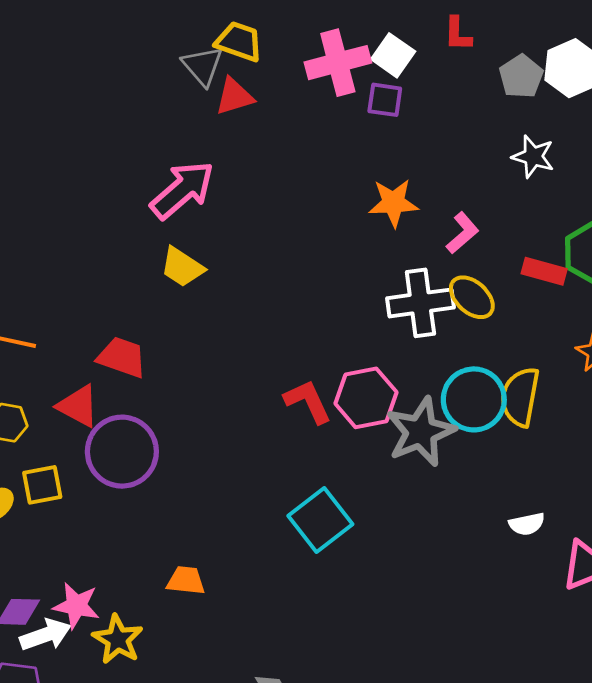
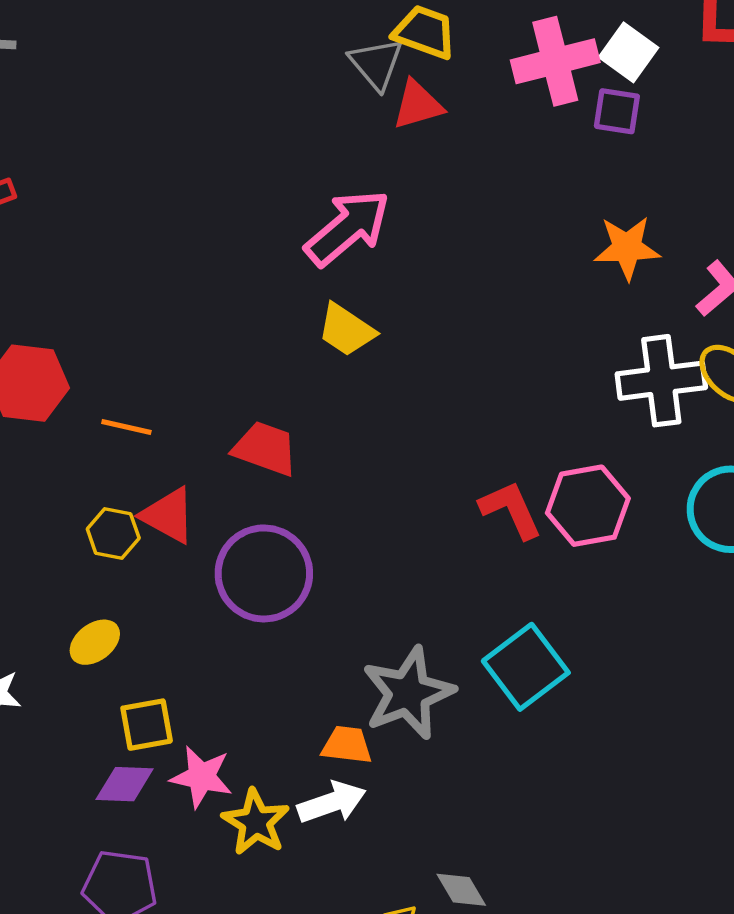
red triangle: (78, 406) -> (168, 515), moved
gray star: (421, 432) -> (408, 693), moved
yellow square: (42, 485) -> (147, 725), moved
white arrow: (46, 635) -> (332, 802), moved

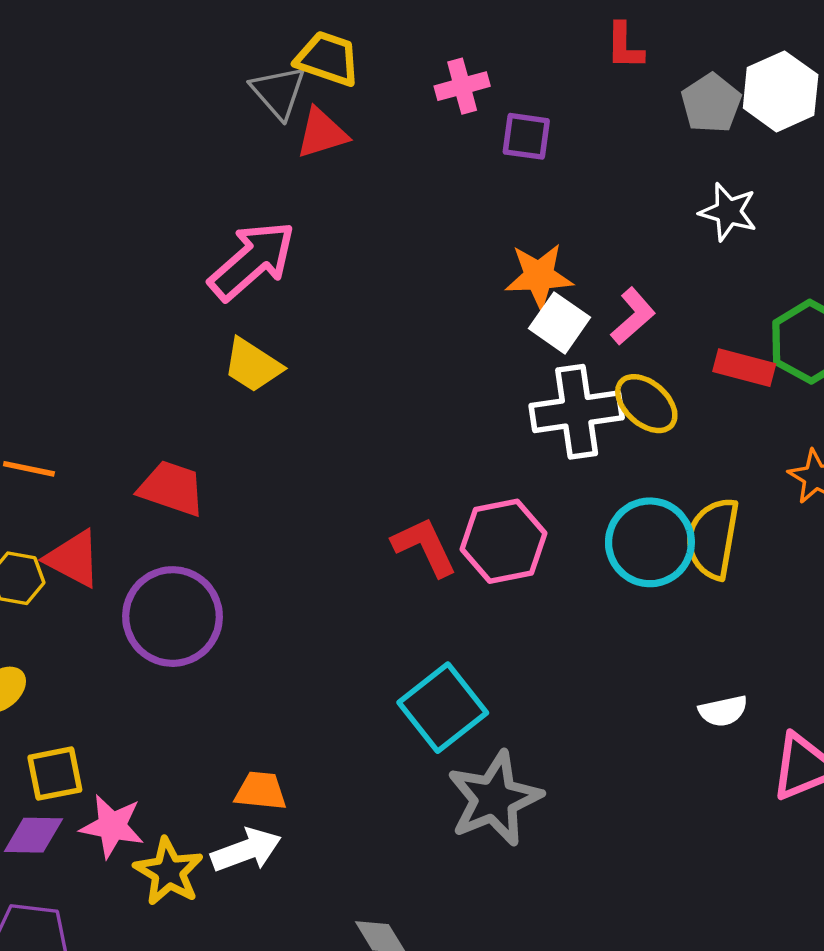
white square: (628, 52) -> (560, 323), moved
pink cross: (555, 61) -> (462, 86), size x0.6
gray star: (408, 693) -> (494, 799), moved

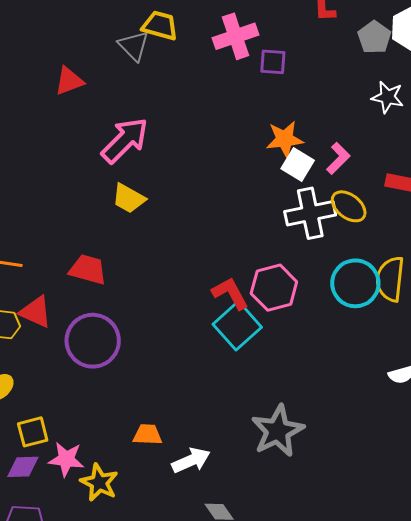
pink cross: (462, 86) -> (236, 36), size x1.5
red triangle: (322, 133) -> (69, 81), moved
cyan square: (443, 708) -> (237, 326), moved
white arrow: (246, 850) -> (191, 460), moved

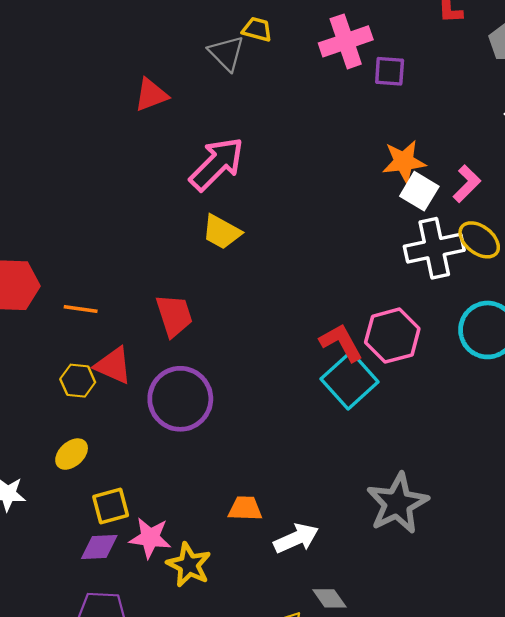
yellow trapezoid: (160, 26) -> (257, 29), size x0.7
red trapezoid: (88, 270) -> (174, 315), turned 57

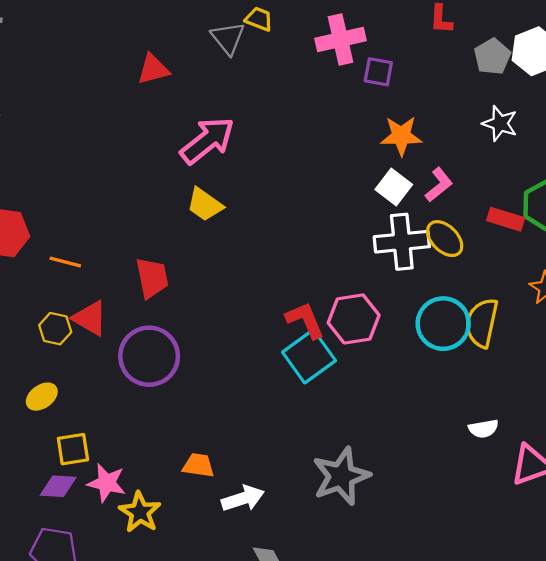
orange star: (404, 162) -> (401, 136), moved

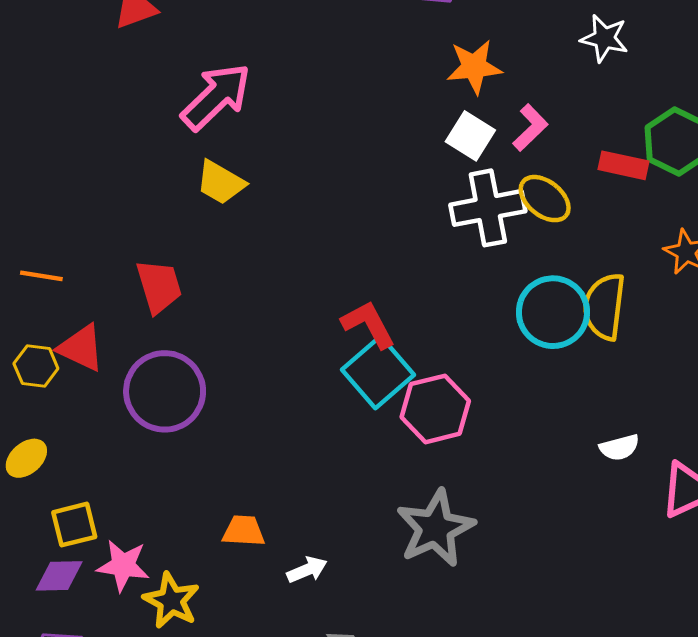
pink hexagon: (354, 319) -> (435, 409), moved
white arrow: (243, 498) -> (307, 570), size x0.7

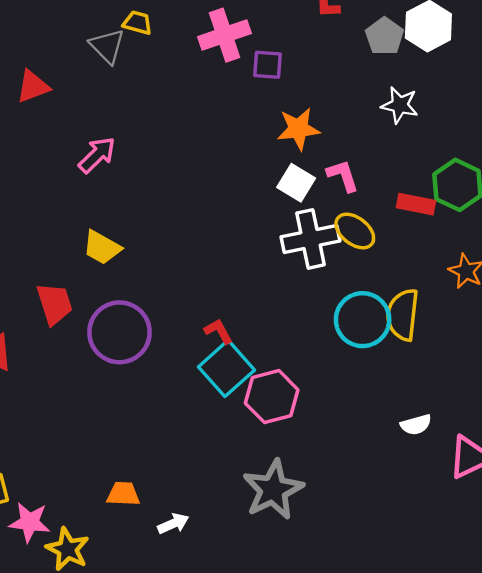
pink arrow: (216, 97) -> (97, 155), size x0.7
pink L-shape: (530, 128) -> (343, 176), turned -63
yellow trapezoid: (221, 182) -> (102, 248), moved
red L-shape: (368, 324) -> (218, 331), size x0.7
purple circle: (165, 391) -> (119, 332), moved

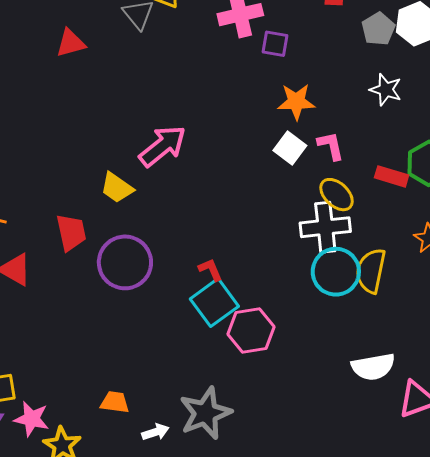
pink arrow: (97, 155) -> (163, 146), moved, size x1.4
white cross: (311, 239) -> (325, 227), moved
white semicircle: (416, 425) -> (373, 367), size x1.6
gray star: (273, 490) -> (206, 413), moved

